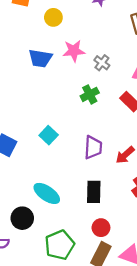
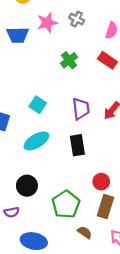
gray cross: (102, 63) -> (77, 19), moved
black rectangle: (94, 192) -> (77, 145), moved
cyan ellipse: (47, 193) -> (36, 141), moved, turned -55

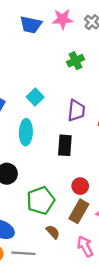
cyan ellipse: (36, 141) -> (26, 132), turned -70

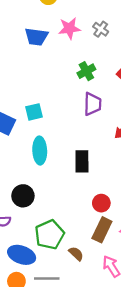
cyan square: (35, 97) -> (34, 112), moved, turned 35
purple trapezoid: (76, 110) -> (92, 104), moved
green pentagon: (41, 200) -> (49, 235), moved

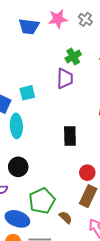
purple trapezoid: (92, 104) -> (65, 78), moved
cyan ellipse: (40, 151) -> (16, 126), moved

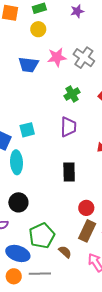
gray cross: (85, 19) -> (84, 58), size x1.5
purple trapezoid: (65, 78) -> (68, 127), moved

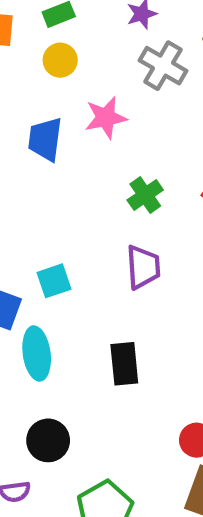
gray cross: (84, 58) -> (163, 66), moved
blue trapezoid: (28, 65) -> (45, 139), turned 95
black rectangle: (69, 172) -> (124, 364), moved

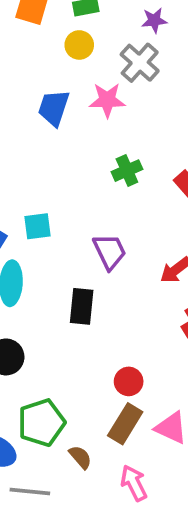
gray cross: (163, 66) -> (140, 63), moved
purple trapezoid: (143, 267) -> (110, 251), moved, turned -33

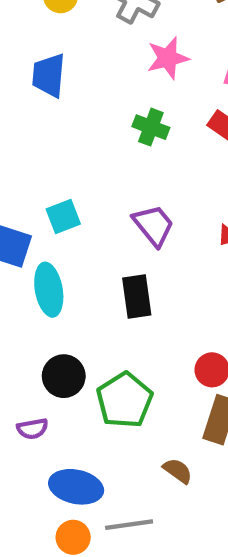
pink star: (107, 100) -> (168, 58), moved
green cross: (127, 171) -> (151, 127), turned -32
green pentagon: (41, 423) -> (125, 400), moved

